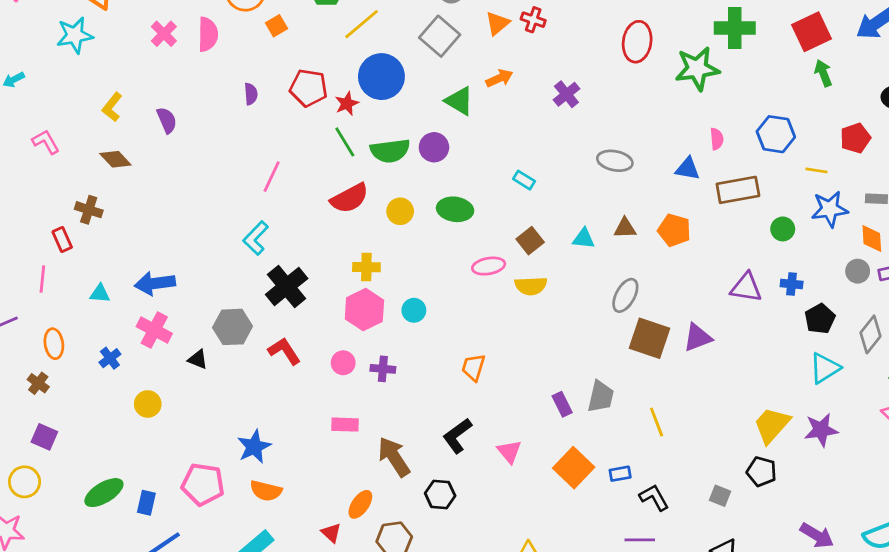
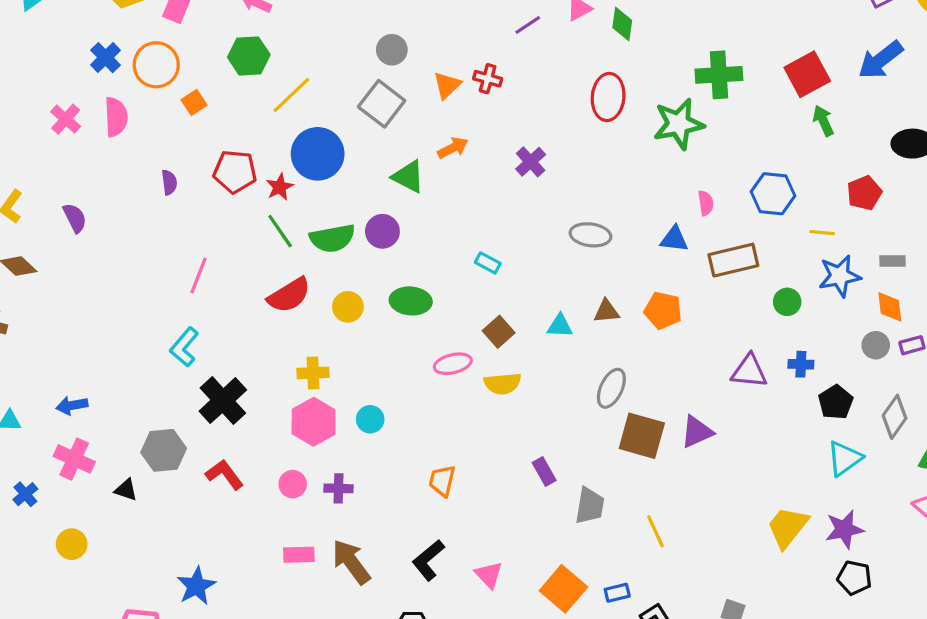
blue arrow: (155, 283) -> (72, 406), size x0.7
purple rectangle: (562, 404) -> (544, 472), moved
brown arrow: (394, 457) -> (351, 562), moved
black pentagon: (761, 472) -> (854, 578), moved

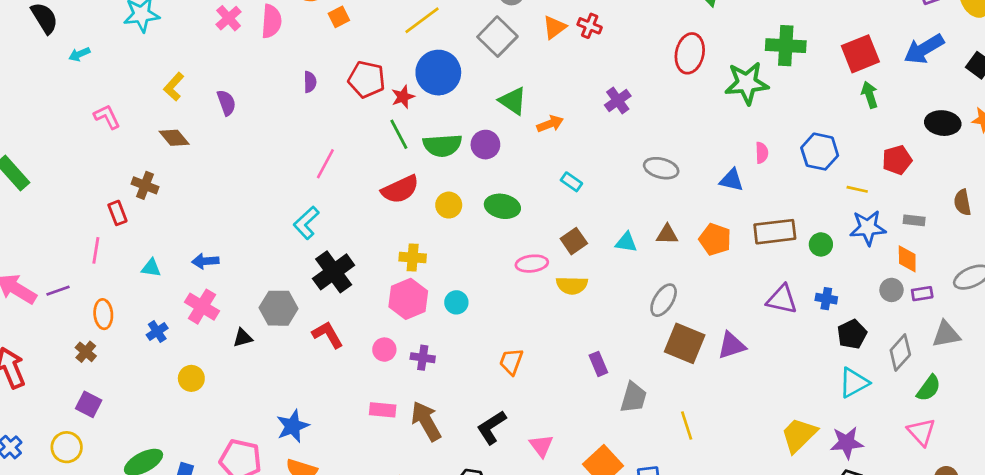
orange arrow: (453, 148) -> (550, 124), moved
brown rectangle: (733, 260) -> (775, 232), moved
black triangle: (126, 490) -> (243, 338), turned -40

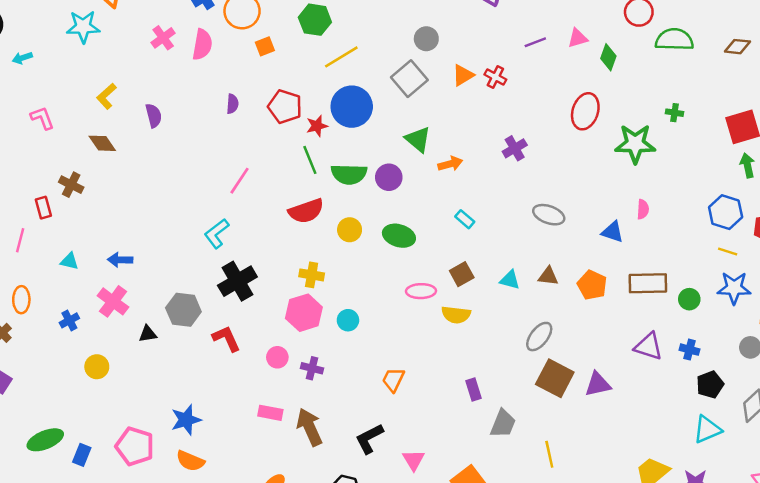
green cross: (786, 46) -> (675, 113), size x0.5
blue hexagon: (820, 152) -> (726, 212), moved

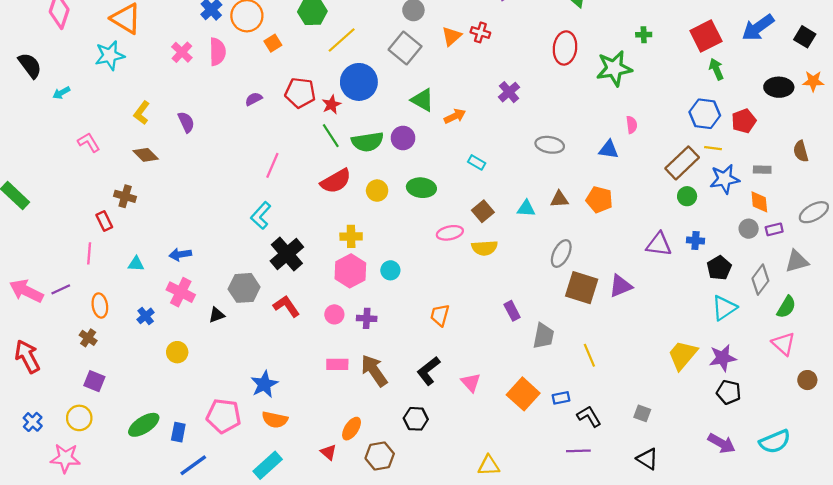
purple semicircle: (232, 104) -> (254, 99), turned -112
brown rectangle: (648, 283) -> (682, 163), moved, turned -32

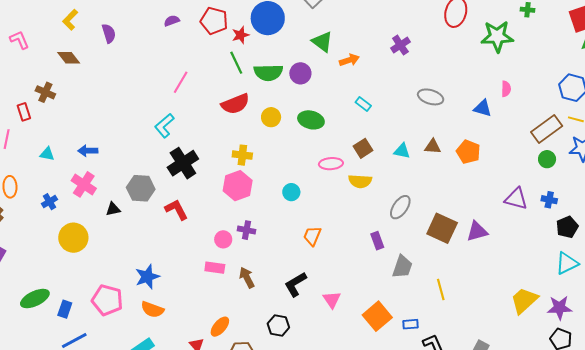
gray ellipse: (561, 253) -> (400, 207), moved
cyan circle: (390, 270) -> (291, 192), moved
pink circle: (334, 314) -> (223, 239), moved
yellow circle: (177, 352) -> (73, 238), size x1.5
brown arrow: (374, 371) -> (247, 277), size x0.7

